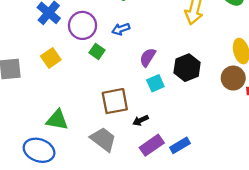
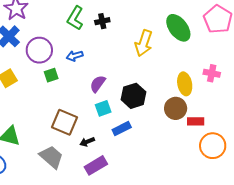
green square: (97, 51) -> (51, 75), turned 32
brown square: (115, 101) -> (64, 122), turned 30
blue rectangle: (180, 145) -> (122, 129), moved

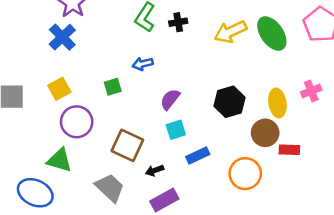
yellow arrow: (144, 43) -> (230, 32), moved, turned 45
purple circle: (39, 50) -> (77, 122), moved
pink cross: (212, 73) -> (311, 91), turned -35
black hexagon: (134, 96) -> (229, 102), moved
orange circle: (213, 146) -> (245, 174), moved

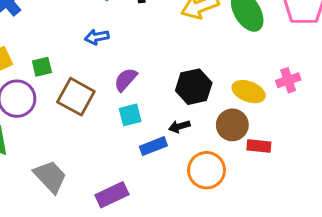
green square: (113, 87) -> (42, 67), moved
yellow ellipse: (277, 103) -> (249, 92), turned -64
brown square: (127, 145) -> (76, 97), moved
black arrow: (155, 170) -> (179, 126), moved

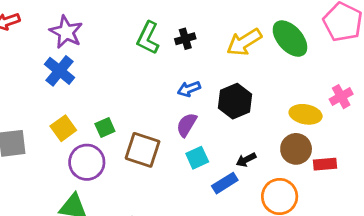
blue arrow: (97, 37) -> (189, 89), moved
black hexagon: (194, 87) -> (235, 101), moved

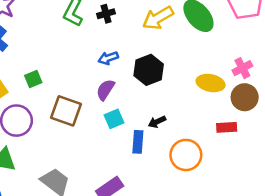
green square: (105, 128) -> (33, 79), moved
brown circle: (296, 149) -> (245, 97), moved
blue rectangle: (225, 183) -> (138, 142), turned -55

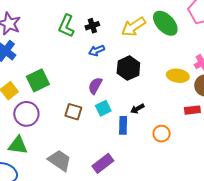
blue arrow: (108, 58) -> (97, 51), moved
green square: (33, 79) -> (38, 80), size x1.6
brown square: (66, 111) -> (73, 112), moved, size x0.7
orange circle: (186, 155) -> (162, 134), size x0.7

